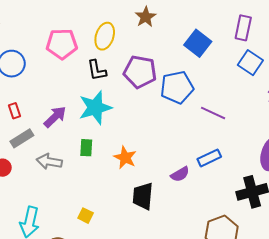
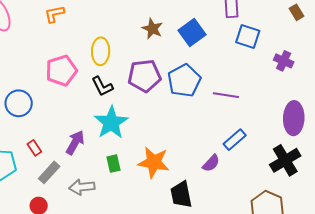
brown star: (146, 17) -> (152, 29), moved
blue square: (198, 43) -> (192, 32), turned 32
orange star: (125, 157) -> (154, 162), size x1.4

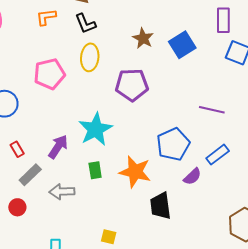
blue pentagon: (184, 81) -> (173, 144), moved
black L-shape: (102, 86) -> (85, 24), moved

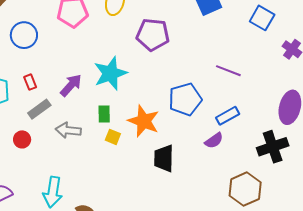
purple semicircle: (192, 177) -> (214, 141), moved
yellow square: (109, 237) -> (113, 137), moved

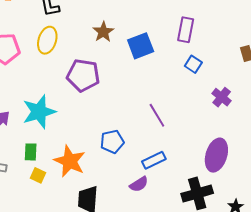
blue square: (262, 18) -> (193, 64), size x0.7
purple line: (228, 71) -> (157, 115), turned 35
blue pentagon: (185, 99) -> (112, 142), size x0.7

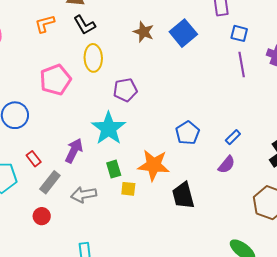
purple pentagon: (83, 75) -> (125, 90), moved, size x0.7
purple line: (157, 115) -> (242, 65), moved, turned 40
blue rectangle: (154, 160) -> (233, 137), size x0.7

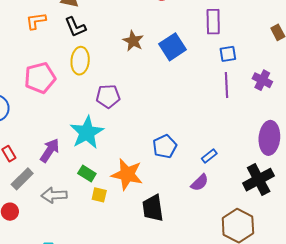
blue square: (239, 33) -> (228, 54), turned -30
green rectangle: (114, 169) -> (87, 173), turned -48

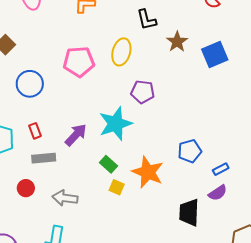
black L-shape: (75, 27) -> (147, 20), moved
blue rectangle: (209, 156) -> (221, 169), moved
gray rectangle: (22, 179) -> (44, 158), turned 30
gray arrow: (54, 195) -> (65, 198), moved
black trapezoid: (153, 208) -> (189, 212), moved

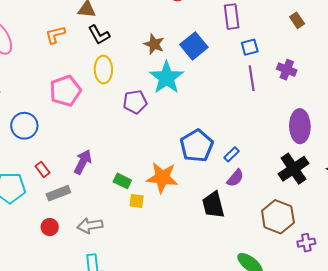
black L-shape: (147, 20) -> (99, 35), moved
cyan star: (115, 124) -> (167, 78), moved
blue pentagon: (190, 151) -> (197, 146), size x1.4

